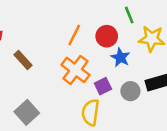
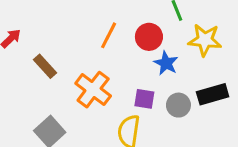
orange cross: (75, 70) -> (93, 90), moved
purple square: (103, 86) -> (144, 99), turned 35

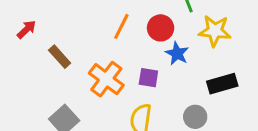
purple square: (144, 99) -> (148, 78), moved
gray circle: (178, 105) -> (195, 117), moved

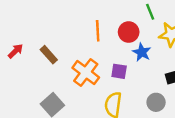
orange line: (121, 26) -> (98, 31), turned -30
red arrow: (26, 29) -> (15, 51), moved

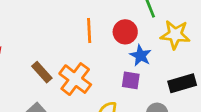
brown rectangle: (49, 55) -> (42, 72), moved
purple square: (119, 71) -> (131, 80), moved

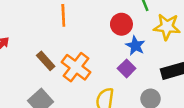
orange line: (89, 30) -> (63, 15), moved
purple square: (131, 80) -> (127, 68), turned 36

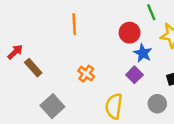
brown rectangle: (46, 61) -> (33, 68), moved
orange cross: (76, 67) -> (86, 74), size x0.6

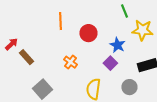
red circle: (130, 33) -> (88, 33), moved

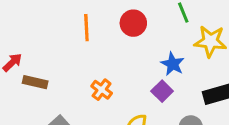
red circle: (88, 33) -> (133, 23), moved
brown rectangle: (26, 57) -> (35, 82), turned -35

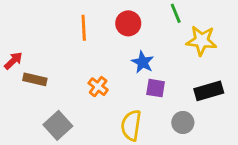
blue star: (173, 64) -> (143, 62), moved
purple square: (162, 91) -> (156, 88), turned -36

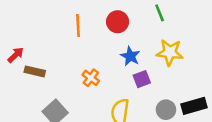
yellow star: (202, 41) -> (170, 52), moved
purple square: (156, 88) -> (142, 79), turned -30
black rectangle: (209, 91) -> (194, 106), moved

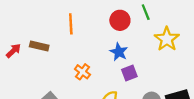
red circle: (118, 22) -> (120, 20), moved
yellow star: (170, 52) -> (167, 39), moved, turned 30
brown rectangle: (35, 71) -> (39, 46), moved

